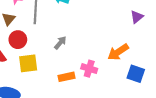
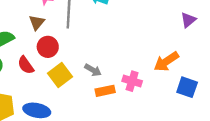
gray arrow: (60, 43) -> (93, 70), moved, turned 80
yellow square: (28, 63) -> (60, 75), turned -30

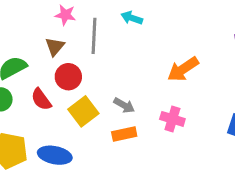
orange arrow: (166, 62) -> (183, 69), moved
orange rectangle: (105, 91) -> (124, 134), moved

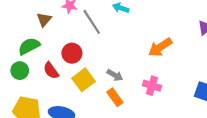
gray line: (94, 36) -> (92, 22), turned -36
brown triangle: (55, 47) -> (44, 20), moved
orange rectangle: (124, 134) -> (115, 97), turned 66

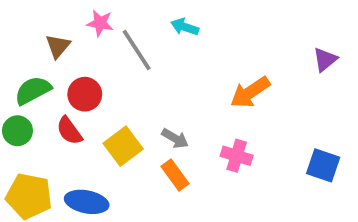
red circle: (72, 53) -> (85, 94), moved

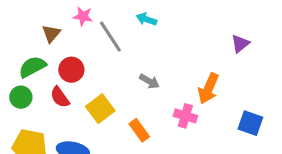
purple triangle: (325, 60) -> (240, 44), moved
orange arrow: (250, 92) -> (208, 88), moved, turned -32
gray arrow: (175, 138) -> (149, 81), moved

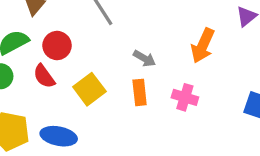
orange arrow: (208, 88) -> (203, 46), moved
orange rectangle: (139, 130) -> (140, 92), moved, turned 30

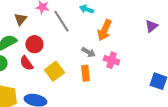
orange arrow: (203, 46) -> (104, 30), moved
pink cross: (185, 97) -> (111, 60), moved

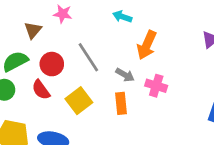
gray line: (61, 21) -> (88, 57), moved

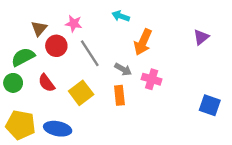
pink star: (63, 14) -> (74, 24), moved
red circle: (52, 64) -> (56, 46), moved

